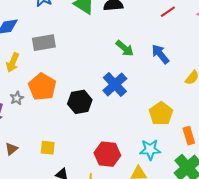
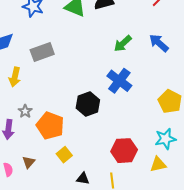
green arrow: (125, 48) -> (123, 43), turned 108
orange pentagon: (42, 87) -> (50, 126), moved
yellow square: (48, 148) -> (64, 155), turned -35

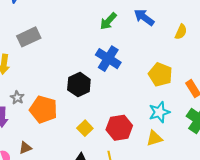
yellow square: (64, 155) -> (85, 128), moved
brown triangle: (29, 162) -> (25, 148), turned 32

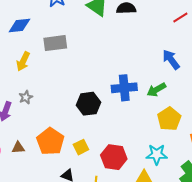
green arrow: (108, 21) -> (156, 90), moved
blue cross: (108, 59) -> (124, 88), turned 35
orange pentagon: (43, 109) -> (50, 141), moved

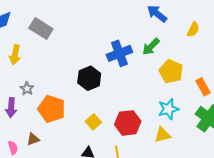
gray rectangle: (55, 43) -> (41, 29), turned 55
orange pentagon: (50, 141) -> (52, 109), moved

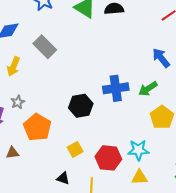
cyan star: (168, 109) -> (138, 150), moved

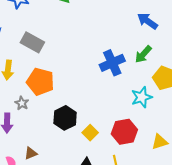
black hexagon: (81, 106) -> (65, 118), moved
orange pentagon: (37, 127) -> (40, 82), moved
cyan star: (138, 150) -> (142, 97), moved

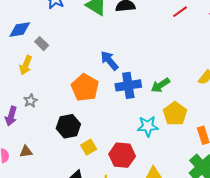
blue arrow: (147, 21) -> (109, 61), moved
gray rectangle: (32, 42) -> (42, 44), moved, size x0.6
orange pentagon: (40, 82) -> (85, 88), moved

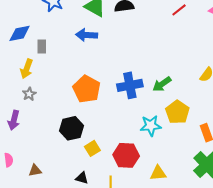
gray rectangle: (42, 44) -> (42, 47), turned 48
blue arrow: (109, 61) -> (87, 35), moved, turned -45
gray star: (31, 101) -> (29, 94), moved
brown triangle: (26, 152) -> (35, 170), moved

